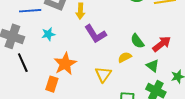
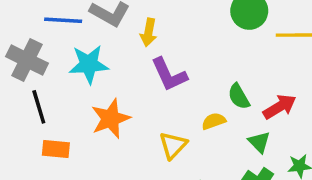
cyan star: (48, 34) -> (89, 64), size x1.6
orange rectangle: (52, 84) -> (56, 149), moved, turned 70

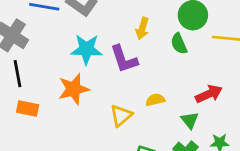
yellow arrow: (149, 32) -> (142, 28), moved
cyan star: (89, 64) -> (86, 49), moved
green semicircle: (239, 96) -> (179, 44), moved

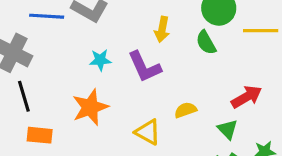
cyan star: (86, 49) -> (100, 60), size x0.6
yellow triangle: (121, 116) -> (148, 132), turned -45

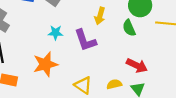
red arrow: (246, 97) -> (137, 65), moved, turned 50
yellow semicircle: (185, 110) -> (114, 84), moved

